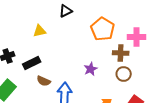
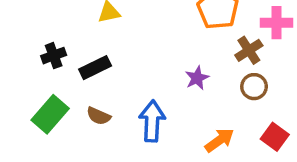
brown cross: (121, 53) -> (249, 50), turned -35
brown semicircle: (44, 81) -> (99, 116), moved

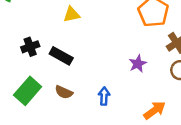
black rectangle: (95, 68) -> (61, 56), turned 55
blue arrow: (152, 121) -> (104, 96), size x0.6

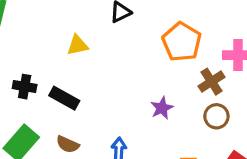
black cross: (30, 47) -> (25, 87), turned 30

